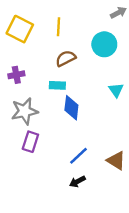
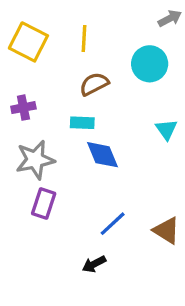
blue diamond: (71, 108) -> (102, 155), turned -30
black arrow: (77, 182) -> (94, 264), moved

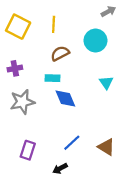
purple rectangle: (44, 203) -> (28, 150), moved

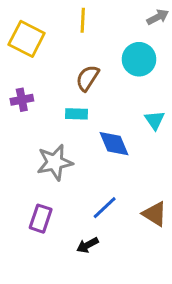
yellow line: (54, 24) -> (83, 20), moved
brown semicircle: (60, 53) -> (87, 78), turned -30
blue diamond: (65, 99) -> (114, 144), moved
gray star: (22, 102) -> (55, 162), moved

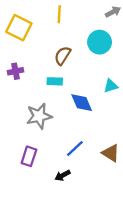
cyan triangle: (155, 120) -> (111, 86), turned 48

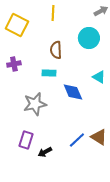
brown semicircle: (63, 56) -> (56, 50), turned -36
cyan triangle: (111, 86) -> (99, 77), turned 48
blue line: (75, 149) -> (77, 140), moved
black arrow: (63, 175) -> (45, 152), moved

